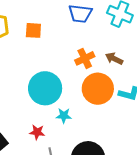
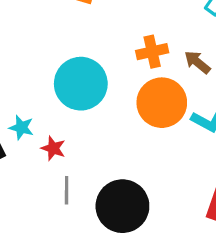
cyan star: (64, 116) -> (21, 128), moved

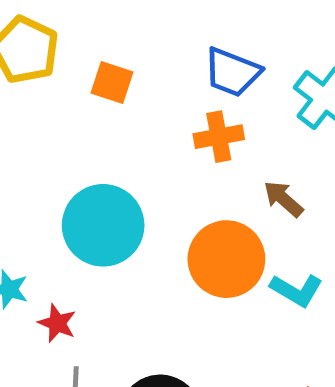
orange cross: (152, 52) -> (219, 137), moved

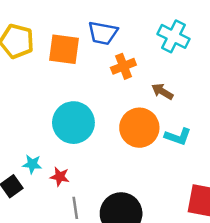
blue trapezoid: (232, 72) -> (103, 33), moved
orange square: (112, 83) -> (64, 49), size x1.5

